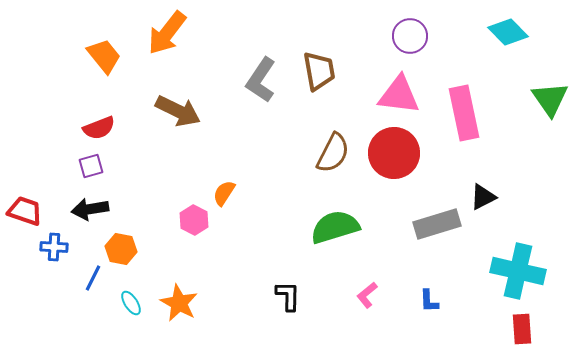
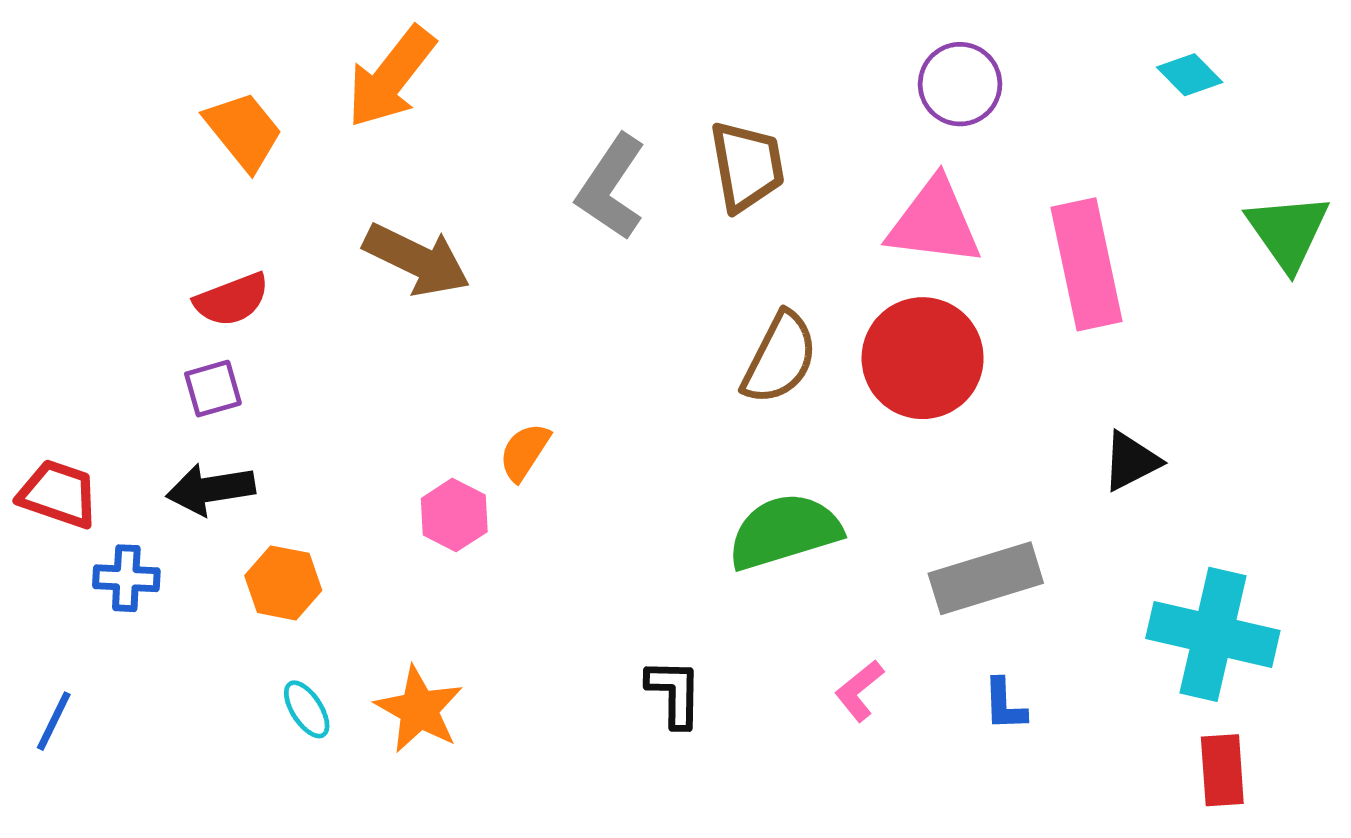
cyan diamond: (508, 32) -> (1190, 75), size x0.7
gray rectangle: (437, 224) -> (986, 578), moved
blue line: (93, 278) -> (54, 721), moved

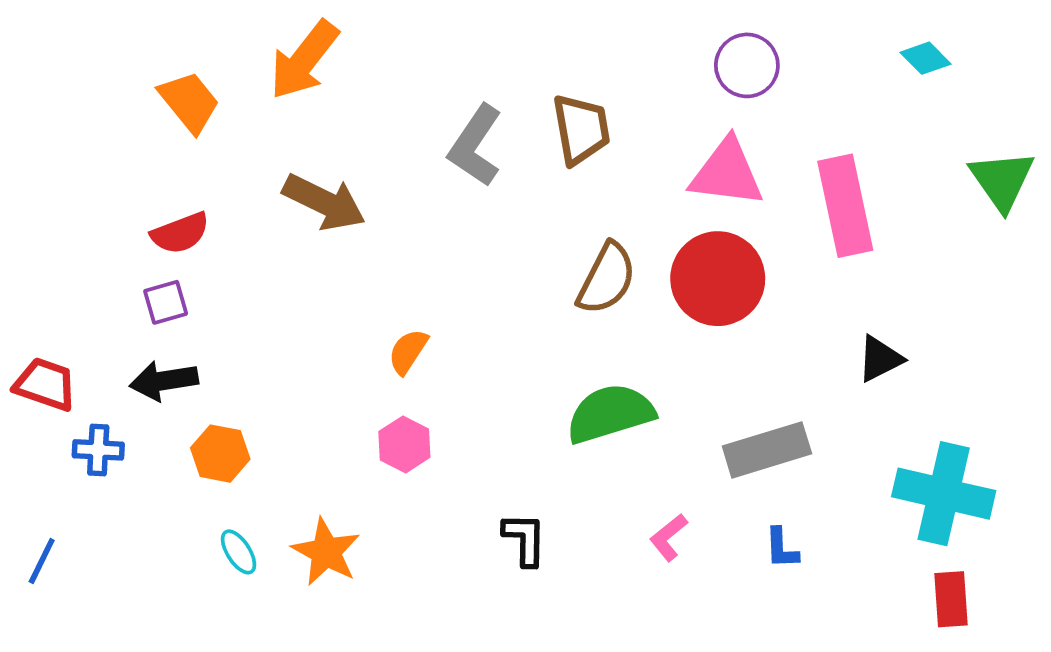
pink hexagon: (454, 515) -> (404, 444), moved

